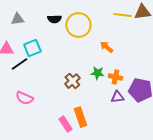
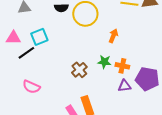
orange arrow: (106, 47) -> (113, 36), turned 72

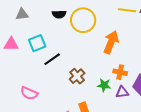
orange arrow: (113, 36) -> (111, 42), size x1.6
black line: (26, 53) -> (52, 59), moved
green star: (104, 62) -> (104, 85), moved

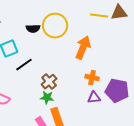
black semicircle: (59, 14) -> (33, 29), moved
green star: (104, 85) -> (47, 98), moved

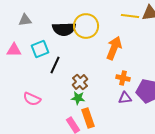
black semicircle: (33, 29) -> (64, 29), size x1.6
black line: (24, 65) -> (55, 65), turned -30

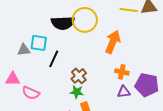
gray triangle: (25, 20) -> (24, 50), moved
cyan square: (40, 49) -> (39, 43), turned 30
pink triangle: (14, 50) -> (13, 79), moved

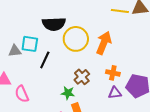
yellow circle: (85, 20) -> (76, 39), moved
brown cross: (79, 76) -> (82, 77), moved
pink semicircle: (31, 93) -> (22, 94), turned 42

